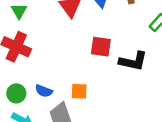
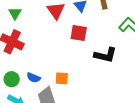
red square: (101, 47) -> (79, 33), moved

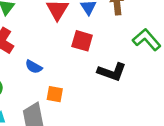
blue semicircle: (34, 78) -> (34, 67), moved

